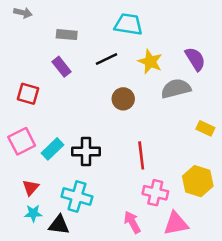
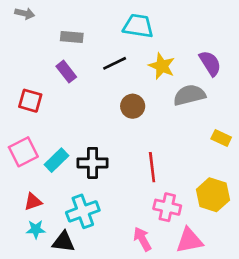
red triangle: (31, 188) -> (33, 202), turned 30
cyan cross: (77, 197) -> (83, 211), turned -36

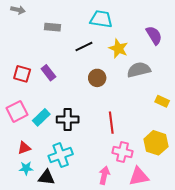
purple semicircle: (210, 63) -> (154, 35), moved
purple rectangle: (66, 72) -> (48, 73), moved
pink arrow: (142, 239) -> (104, 175), turned 42

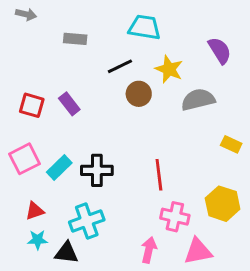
brown circle: (97, 78) -> (139, 94), moved

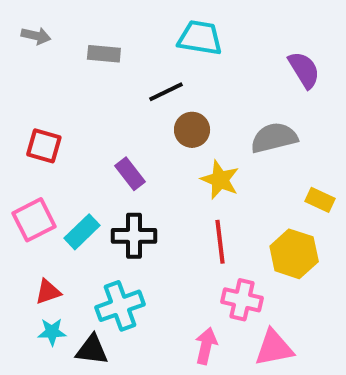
gray arrow: (26, 14) -> (36, 36), moved
yellow star: (169, 69) -> (220, 180), moved
purple rectangle: (69, 104) -> (130, 174), moved
yellow hexagon: (223, 204) -> (294, 254), moved

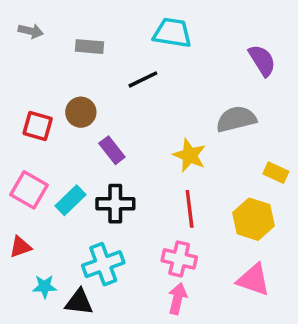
brown circle: (192, 130) -> (81, 112), moved
pink square: (34, 220) -> (29, 190), turned -33
red triangle: (48, 292) -> (20, 247), moved
pink cross: (242, 300) -> (179, 259), moved
pink triangle: (274, 348) -> (253, 280), moved, turned 30

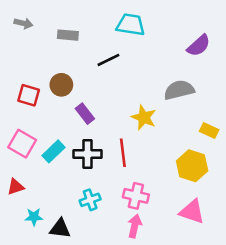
purple semicircle: (262, 60) -> (199, 46), turned 80
red line: (190, 209) -> (123, 153), moved
cyan cross: (103, 264) -> (90, 200), moved, size x0.7

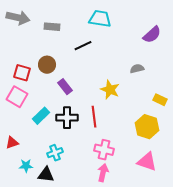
gray arrow: (23, 23) -> (18, 18), size x1.6
gray semicircle: (179, 90) -> (137, 69), size x0.6
pink square: (22, 144) -> (17, 97), moved
cyan cross: (90, 200) -> (55, 153), moved

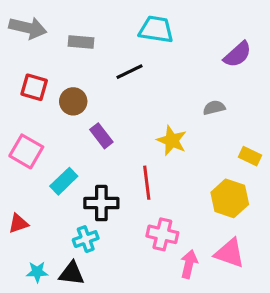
red square: (22, 73) -> (34, 87), moved
black cross: (67, 118) -> (101, 203), moved
cyan star: (26, 166) -> (37, 272), moved
pink arrow: (103, 173) -> (189, 264), moved

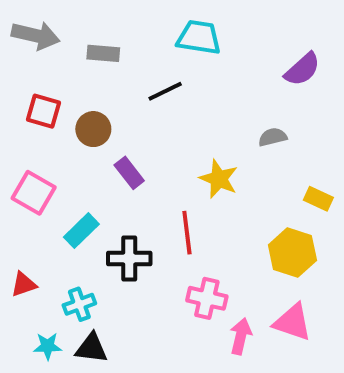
cyan cross: (86, 239) -> (79, 304), moved

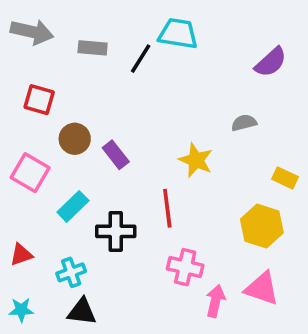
black line: (165, 91) -> (141, 59), moved, turned -32
brown circle: (93, 129) -> (75, 139), moved
cyan star: (48, 346) -> (21, 310), moved

